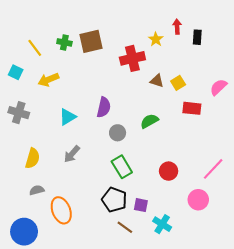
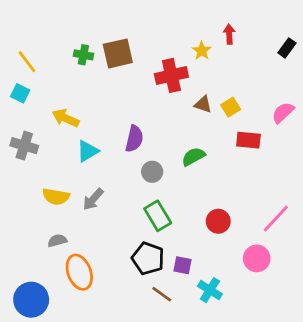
black rectangle: (197, 37) -> (287, 48), moved, turned 32
yellow line: (35, 48) -> (27, 62), moved
yellow arrow: (48, 80) -> (66, 118), moved, turned 48
yellow semicircle: (33, 158) -> (56, 197), moved, turned 84
gray semicircle: (37, 190) -> (57, 241), moved

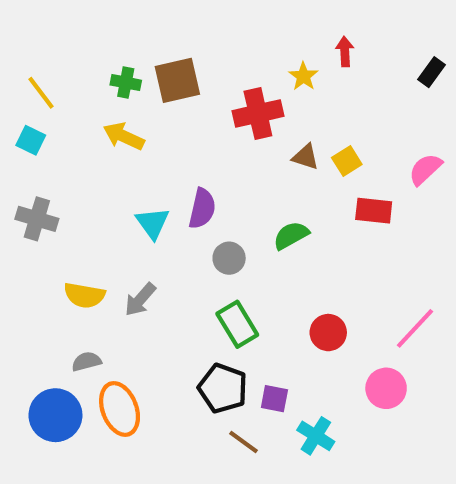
yellow arrow: (66, 118) -> (124, 136), moved
cyan triangle: (88, 151) -> (153, 223), moved, turned -35
blue circle: (31, 300) -> (55, 415), moved

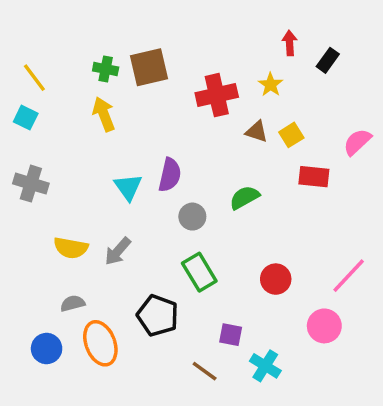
black rectangle: (432, 72) -> (328, 60), moved
yellow star: (303, 76) -> (270, 85), moved
yellow arrow: (124, 136) -> (104, 114), turned 44
black pentagon: (223, 388) -> (158, 316), moved
blue circle: (55, 415) -> (47, 349), size x0.7

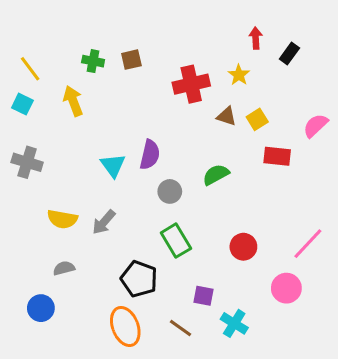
brown square: (149, 67) -> (131, 60), size x0.6
yellow arrow: (104, 114) -> (73, 101), moved
orange ellipse: (100, 343) -> (125, 326), moved

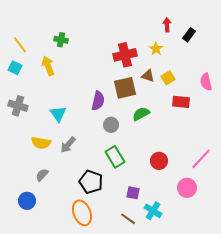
brown square: (131, 60) -> (125, 88), moved, size x1.6
pink semicircle: (316, 126) -> (206, 82), turned -60
cyan triangle: (113, 165) -> (58, 114), moved
gray semicircle: (64, 268) -> (42, 175), turned -32
brown line: (181, 328) -> (128, 219), moved

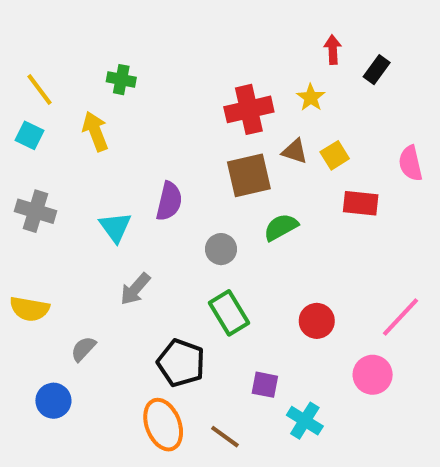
purple semicircle: (98, 101) -> (169, 201), moved
yellow semicircle: (41, 143) -> (30, 309), moved
brown line: (128, 219) -> (225, 437), moved

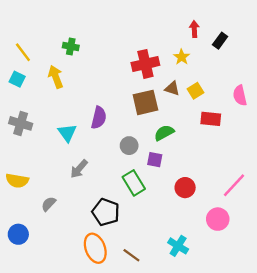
purple square: (265, 385) -> (155, 160), moved
blue circle: (53, 401) -> (18, 234), moved

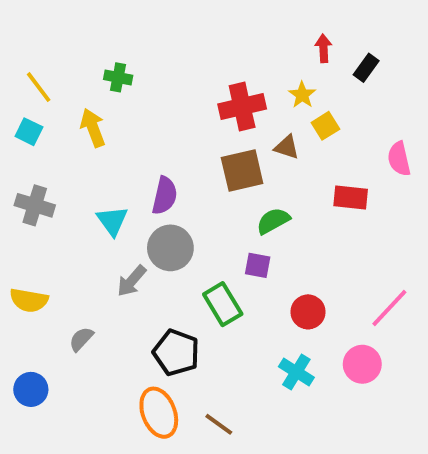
yellow square: (196, 91) -> (325, 126), moved
gray circle: (129, 146) -> (170, 248), moved, size x1.5
cyan cross: (178, 246) -> (296, 372), moved

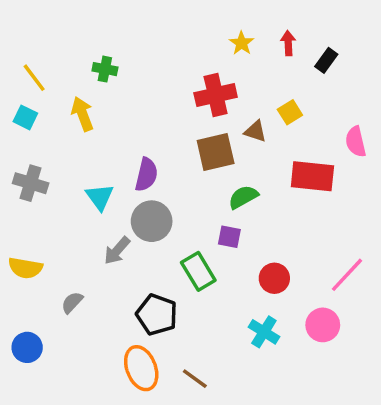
yellow star: (302, 95) -> (242, 43), moved
red rectangle: (351, 198) -> (312, 176), size x1.4

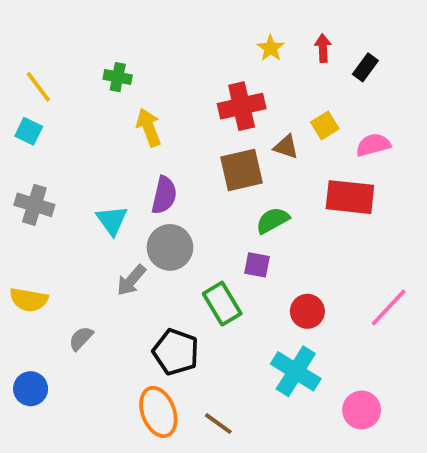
yellow arrow: (82, 114) -> (149, 127), moved
pink semicircle: (356, 142) -> (373, 145), moved, turned 88
pink circle: (323, 325) -> (362, 410), moved
cyan cross: (264, 332) -> (296, 371), size x1.4

